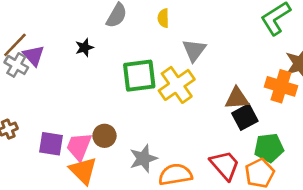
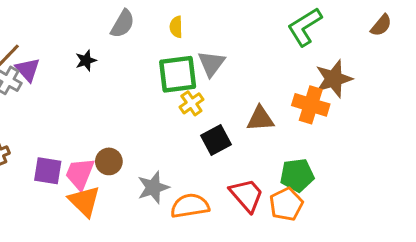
green square: (139, 76) -> (178, 74), moved
yellow cross: (177, 85) -> (191, 103), size x0.6
black square: (245, 117) -> (216, 140), moved

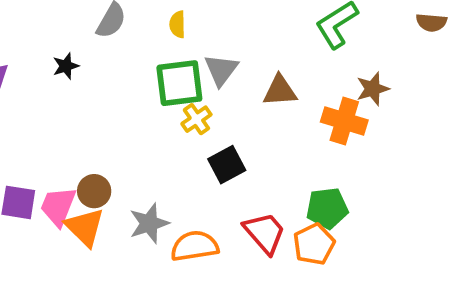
brown semicircle: (381, 25) -> (431, 23), turned 55
brown star: (334, 79) -> (373, 89), size x0.7
brown triangle: (260, 119) -> (280, 91), moved
orange triangle: (84, 201) -> (85, 227), moved

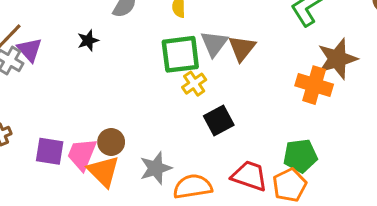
brown star: (373, 89) -> (337, 59), size x1.5
brown triangle: (280, 91) -> (242, 48), moved, turned -48
red trapezoid: (265, 233) -> (250, 176), turned -30

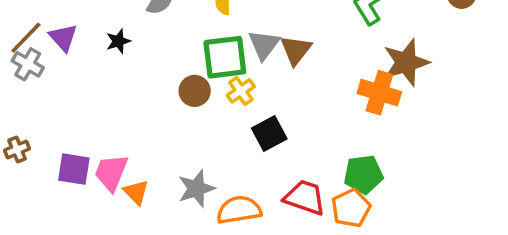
purple triangle: (30, 50) -> (63, 38), moved
brown circle: (111, 142) -> (195, 91), moved
orange triangle: (103, 171) -> (136, 192), size x0.7

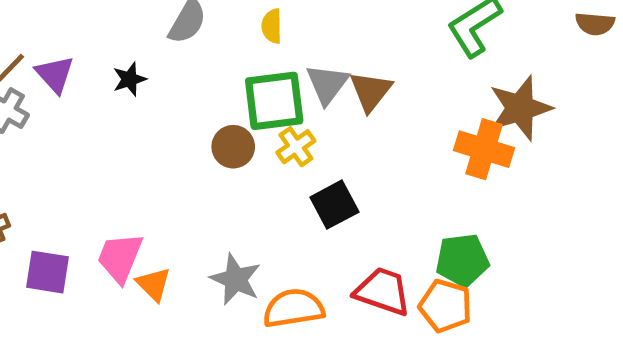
purple square: (74, 169) -> (48, 272), moved
gray star: (196, 189) -> (236, 279), turned -30
orange pentagon: (351, 208) -> (445, 306), turned -30

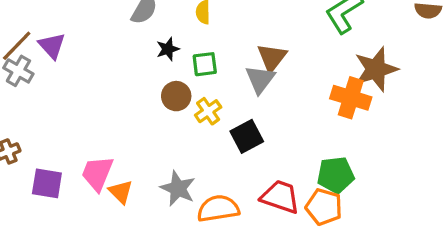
black star: (130, 79) -> (168, 49), moved
gray triangle: (327, 84) -> (260, 79), moved
green square: (274, 101) -> (205, 64), size x0.6
yellow cross: (296, 147) -> (208, 111), moved

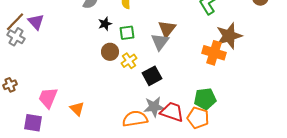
pink trapezoid: (97, 173) -> (48, 98), moved
purple square: (47, 183) -> (33, 123), moved
gray star: (178, 188) -> (154, 107), moved, turned -30

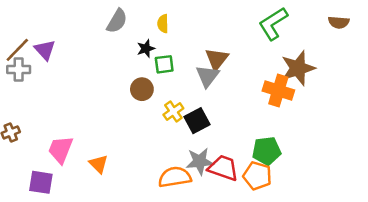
black star: (105, 24) -> (146, 49), moved
gray cross: (16, 37) -> (19, 70), turned -30
yellow cross: (129, 61) -> (173, 111), moved

